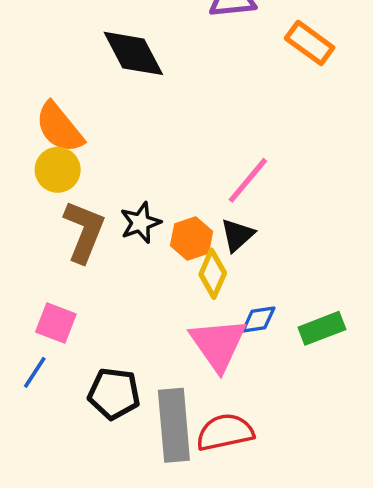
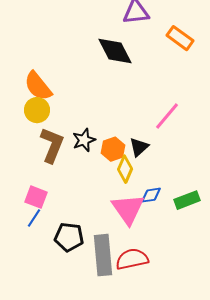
black diamond: (133, 53) -> (115, 51), moved
pink line: (248, 180) -> (167, 116), moved
blue line: (35, 372) -> (34, 218), moved

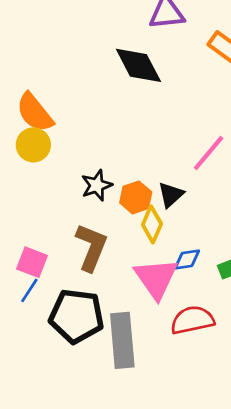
brown L-shape: (52, 145) -> (91, 247), moved
black pentagon: (69, 237) -> (76, 316), size x1.4
red semicircle: (132, 259) -> (192, 320), moved

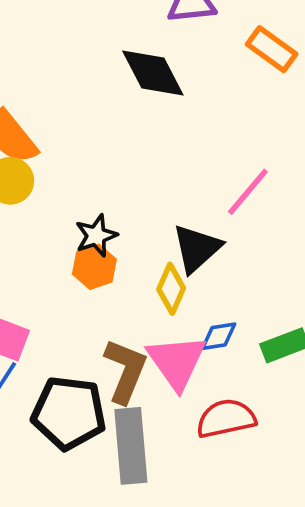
black triangle: (171, 195) -> (197, 248), size x1.4
orange hexagon: (136, 197) -> (94, 267), moved
brown L-shape: (91, 247) -> (125, 371), moved

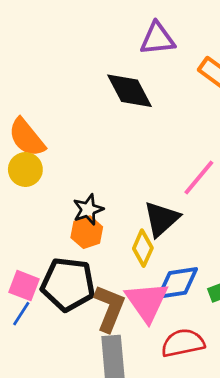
blue diamond: (219, 336) -> (177, 283), size x1.6
black pentagon: (69, 413) -> (68, 284), moved

